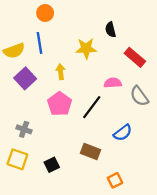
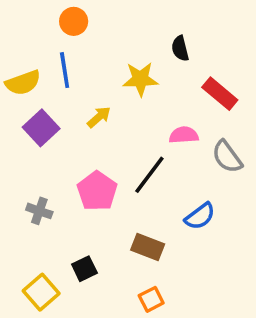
yellow arrow: (61, 72) -> (99, 117), turned 56
pink pentagon: (60, 104) -> (97, 191), moved
yellow square: (17, 159) -> (41, 292), moved, turned 30
orange square: (115, 180) -> (151, 299), moved

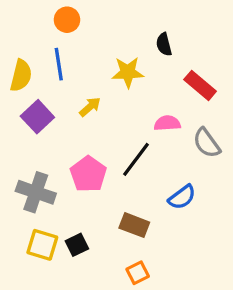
yellow semicircle: (23, 83) -> (21, 76), turned -56
gray cross: (39, 211) -> (36, 192), size x1.6
yellow square: (41, 292) -> (42, 245), moved, turned -32

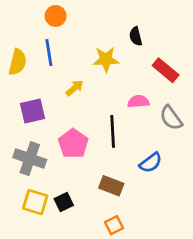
purple square: (37, 117) -> (32, 111), moved, turned 30
black line: (136, 159) -> (113, 131), turned -40

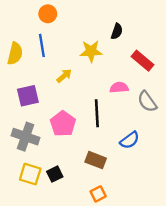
black semicircle: (136, 36) -> (117, 31), turned -147

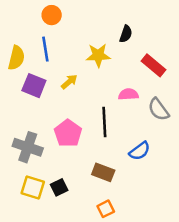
purple square: (28, 96) -> (34, 86), moved, turned 35

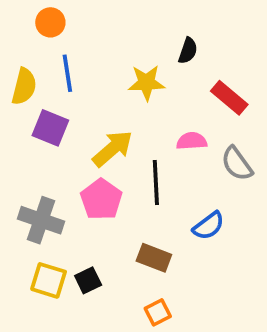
orange circle: (52, 15) -> (50, 22), moved
yellow arrow: (69, 82) -> (113, 149), moved, size x1.6

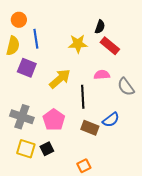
orange circle: (50, 22) -> (19, 20), moved
red rectangle: (229, 98) -> (110, 46), moved
pink pentagon: (101, 199) -> (54, 120), moved
brown rectangle: (154, 258) -> (90, 128), moved

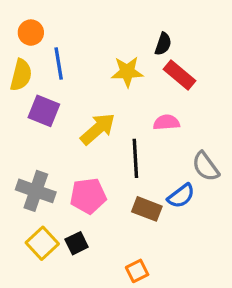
gray semicircle: (126, 87) -> (206, 166), moved
pink pentagon: (54, 120) -> (88, 196), turned 30
yellow square: (26, 149) -> (42, 243), turned 30

